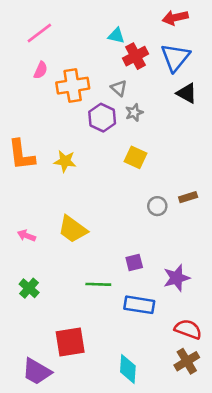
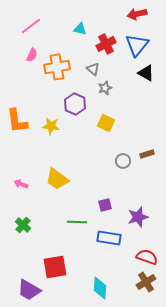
cyan triangle: (116, 36) -> (80, 29), moved
purple hexagon: (102, 118) -> (75, 104), moved

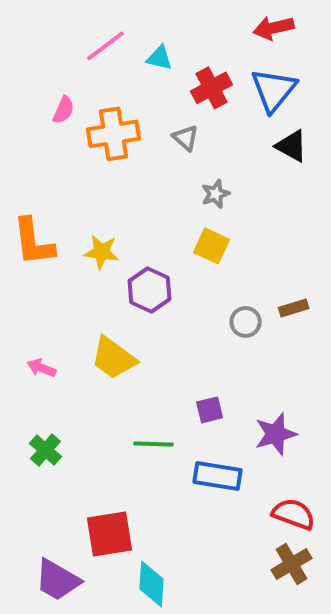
pink line: (31, 26) -> (105, 46), moved
gray star: (105, 88) -> (216, 194), moved
purple hexagon: (75, 104) -> (149, 290), moved
cyan diamond: (100, 288) -> (151, 584), moved

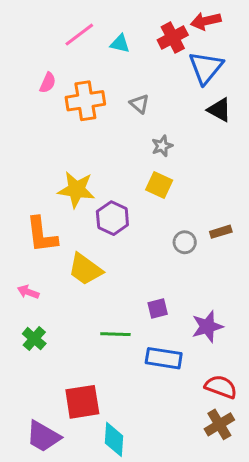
red cross: (212, 88) -> (173, 38), moved
orange L-shape: (33, 242) -> (42, 235), moved
yellow star: (101, 252) -> (76, 190), size x1.4
pink arrow: (41, 368) -> (28, 292), moved

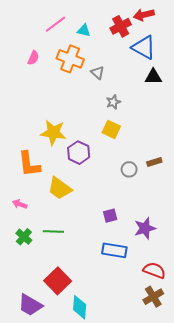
blue triangle: (206, 68) -> (144, 47), turned -40
orange cross: (85, 101) -> (70, 59), moved, turned 30
black triangle: (219, 110) -> (153, 77), turned -30
green line: (115, 334) -> (53, 231), moved
red square: (82, 402) -> (58, 281), turned -35

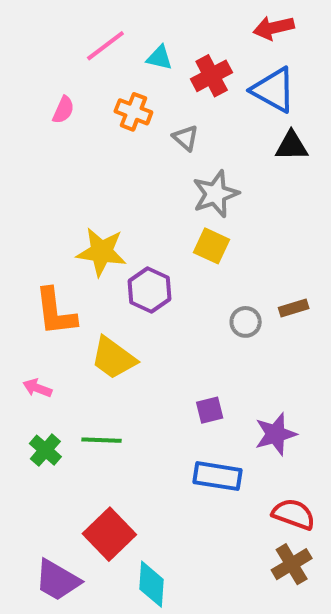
red cross: (121, 26) -> (212, 76), moved
orange cross: (70, 59) -> (133, 112), size x0.7
gray star: (113, 102) -> (216, 194), size x1.6

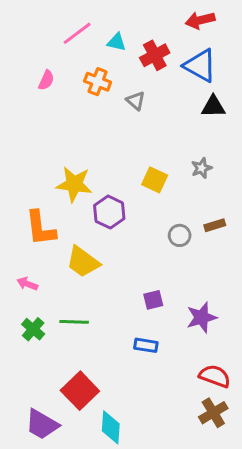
gray star: (216, 194) -> (202, 168), moved, size x0.6
blue rectangle: (218, 476) -> (146, 345), moved, size x0.7

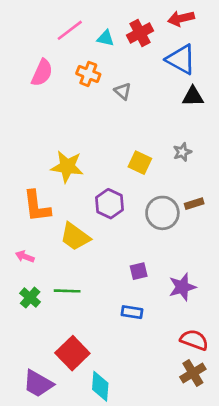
red cross: (155, 55) -> (140, 33), moved
pink semicircle: (46, 80) -> (42, 73), size x1.5
purple hexagon: (109, 212) -> (110, 204), moved
gray circle: (180, 235) -> (162, 213), size x1.6

